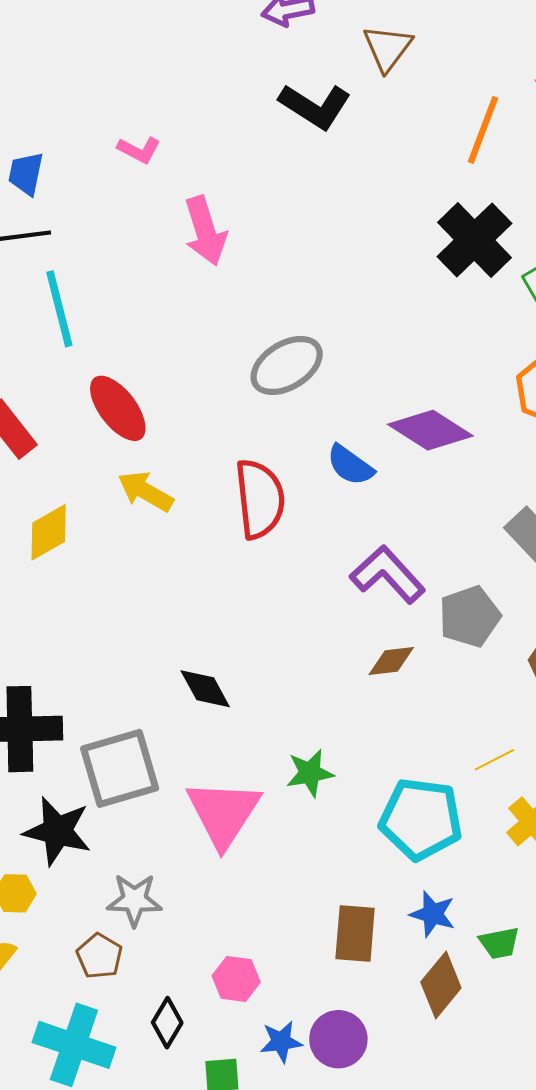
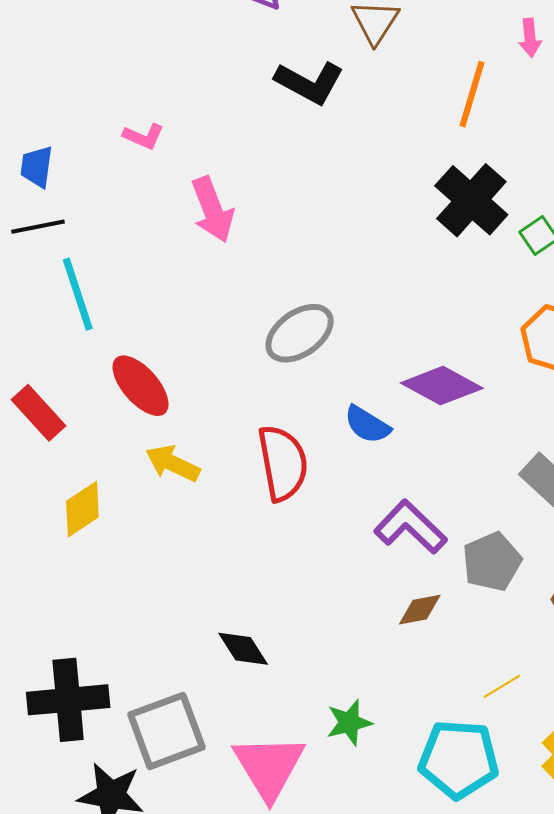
yellow line: (494, 760) -> (502, 686), moved

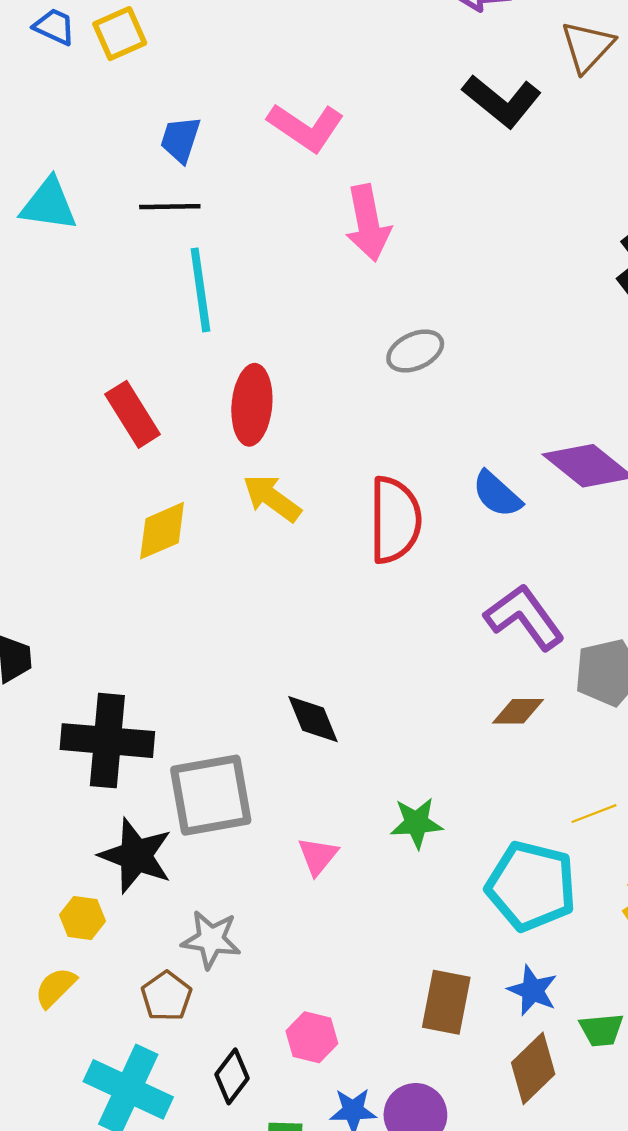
pink L-shape: (144, 136) -> (306, 127), size x1.6
gray ellipse: (300, 333) -> (415, 351), moved, size x0.7
red ellipse: (141, 386) -> (252, 405), turned 36
pink triangle: (269, 767) -> (318, 856), size x0.5

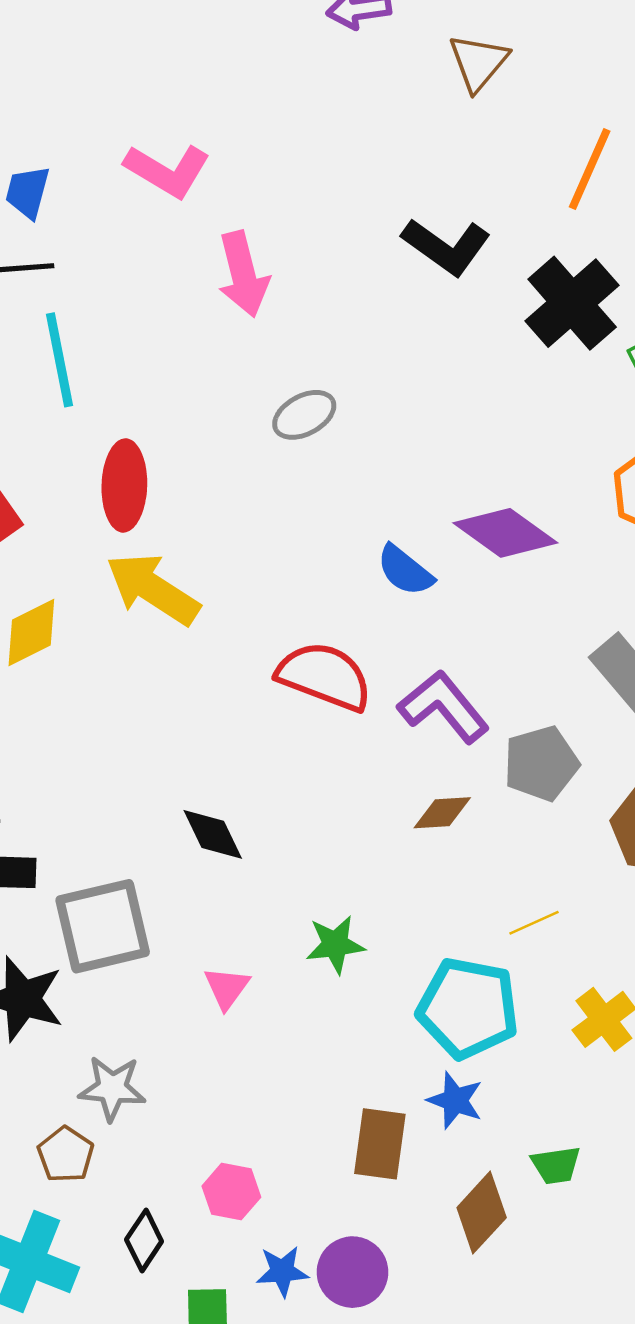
black L-shape: (502, 101) -> (446, 246), moved
yellow arrow: (272, 498) -> (153, 589), size x1.4
red semicircle: (395, 520) -> (325, 676), moved, turned -66
blue star: (533, 990) -> (455, 1100), moved

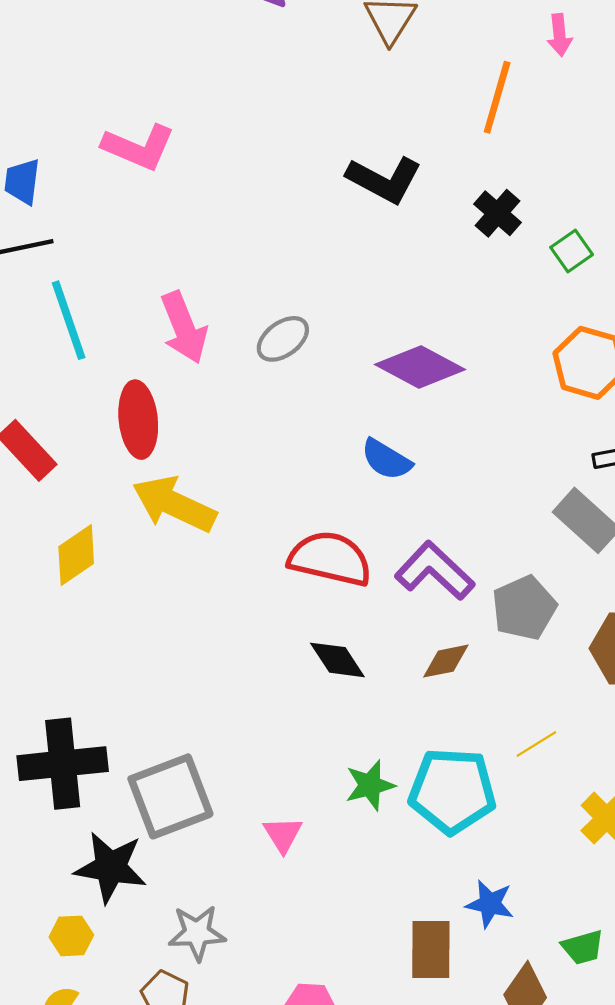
pink arrow: (243, 274) -> (184, 328), moved
black cross: (572, 303) -> (497, 213), size x0.6
purple diamond: (505, 533) -> (420, 367), moved
black diamond: (213, 834) -> (337, 660), moved
cyan pentagon: (468, 1008) -> (452, 791), moved

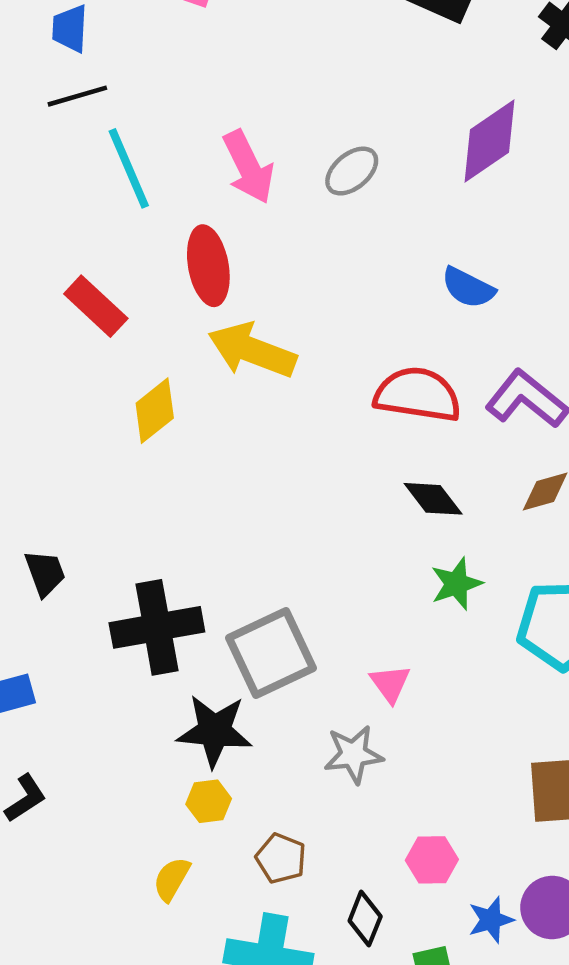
purple diamond: (420, 367) -> (490, 141), moved, turned -58
green star: (370, 785) -> (456, 584), moved
gray star: (197, 933) -> (353, 754), moved
yellow hexagon: (71, 936) -> (209, 801), moved

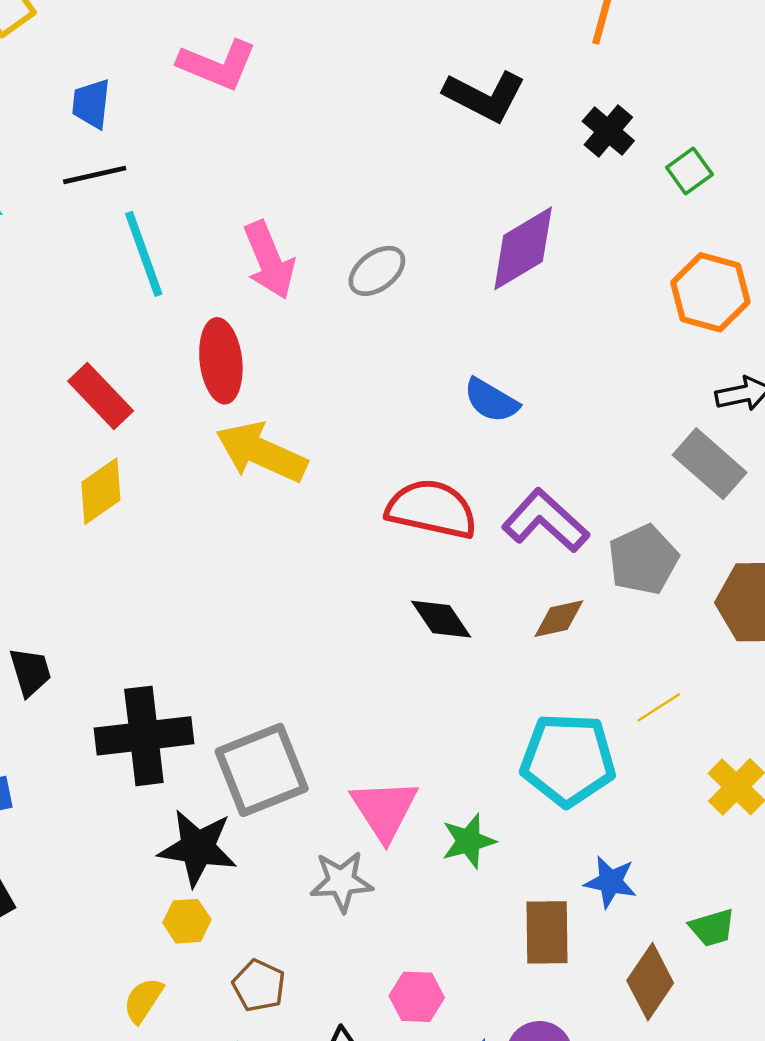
yellow diamond: (155, 411) -> (101, 491), moved
green star: (456, 584) -> (469, 841), moved
pink triangle: (390, 684) -> (384, 810), size x1.6

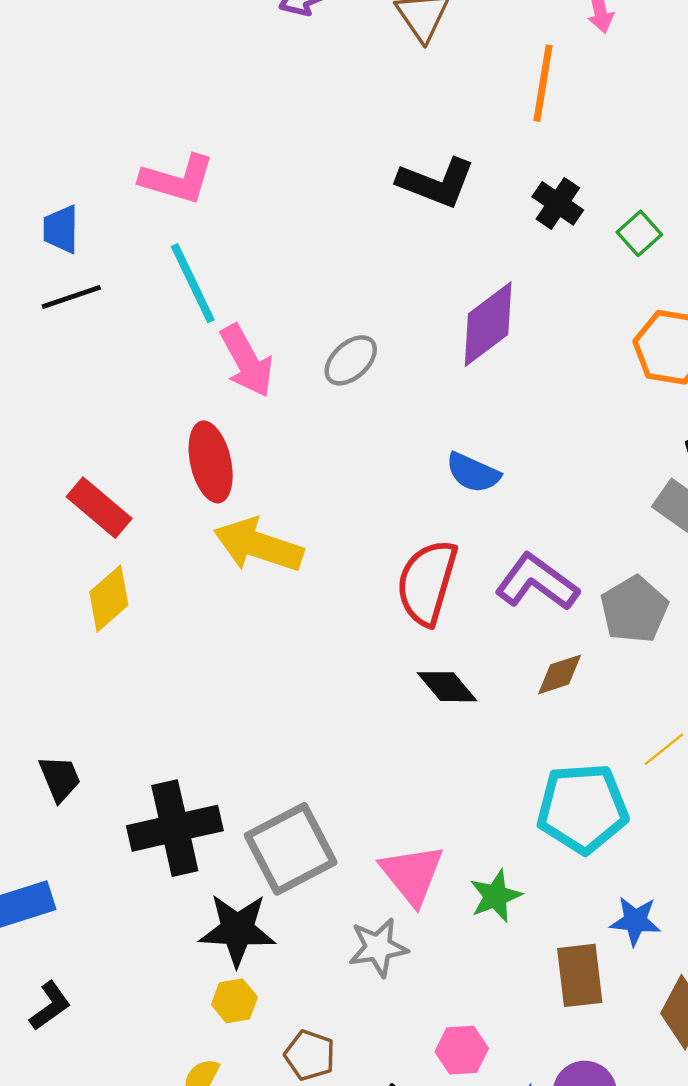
cyan line: (144, 254) -> (193, 283), moved
red semicircle: (432, 509) -> (427, 582), turned -80

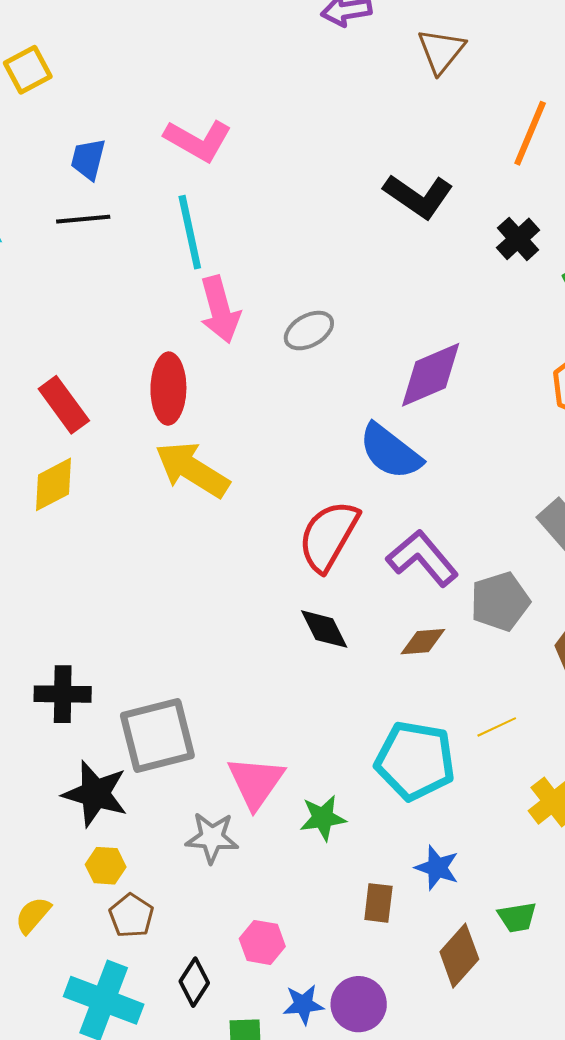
purple diamond: (488, 324) -> (431, 375), moved
blue semicircle: (473, 473) -> (390, 452), size x1.4
black cross: (175, 828) -> (63, 694), size x0.7
brown rectangle: (580, 975) -> (378, 903), size x0.7
yellow hexagon: (234, 1001) -> (106, 866), moved

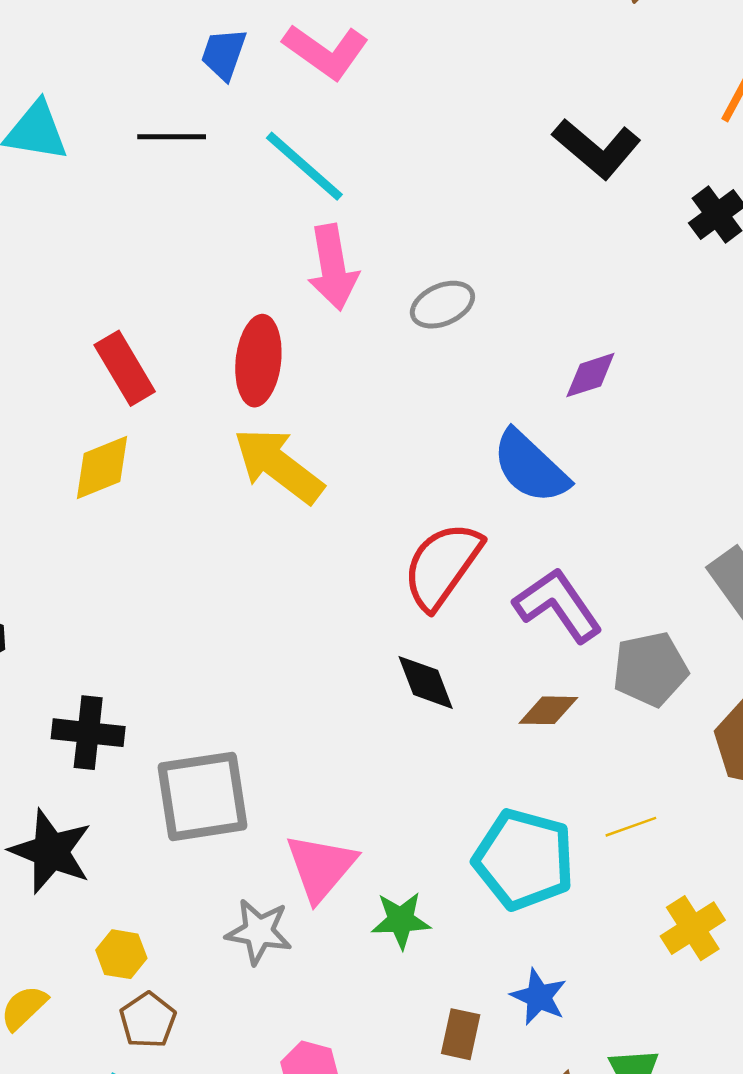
blue trapezoid: (88, 159) -> (224, 54), moved
cyan line: (190, 232) -> (304, 166), turned -42
purple diamond: (431, 375) -> (590, 375), size x0.6
black star: (95, 794) -> (51, 851), moved

